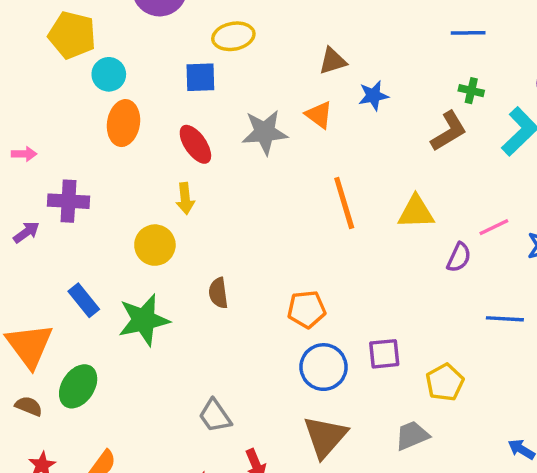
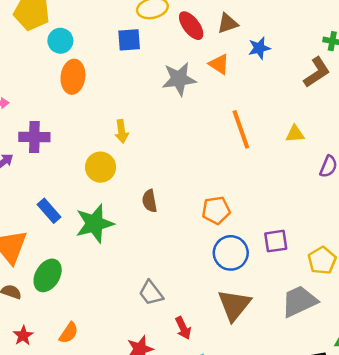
red ellipse: (195, 144) -> (191, 26), moved
yellow triangle: (416, 212) -> (295, 134), size x0.7
gray trapezoid: (412, 435) -> (299, 301), size x1.4

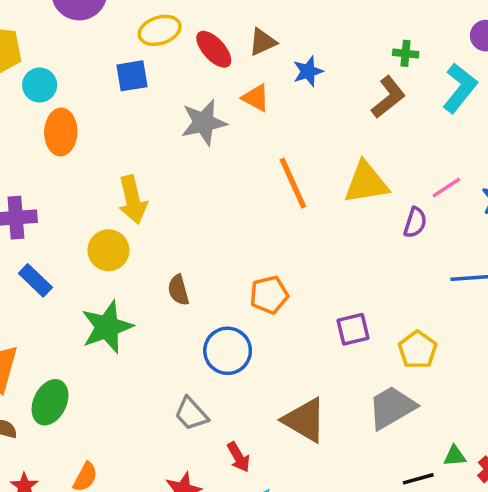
yellow arrow: (122, 131) -> (133, 200), size x1.5
yellow triangle: (295, 134) -> (366, 183), size x1.8
blue rectangle: (49, 211) -> (35, 280), moved
blue circle: (231, 253) -> (228, 351), moved
brown triangle: (234, 305) -> (305, 420), turned -33

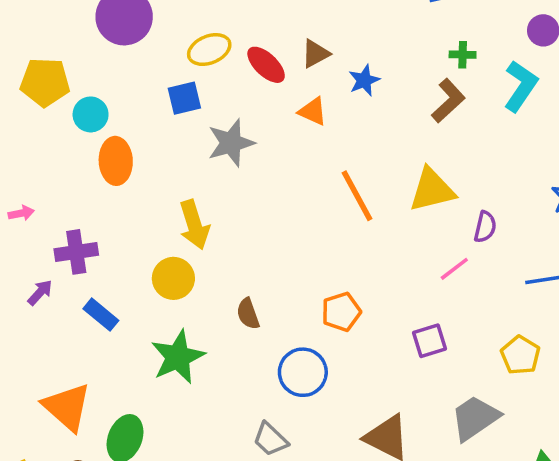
gray star: (204, 123) -> (231, 143), moved
pink line: (446, 187) -> (454, 269), moved
yellow pentagon: (418, 350) -> (520, 355), moved

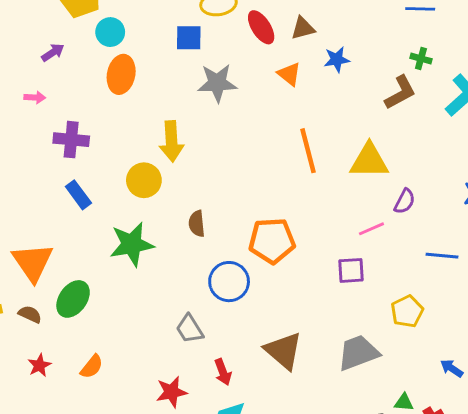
purple arrow: (40, 292) -> (53, 52), moved
orange pentagon: (341, 312) -> (272, 241), size x1.4
purple square: (429, 341) -> (351, 270), moved

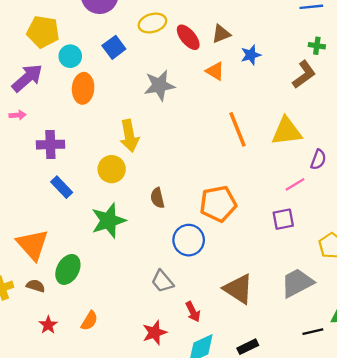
blue square: (189, 38) -> (114, 47), moved, turned -30
purple arrow: (53, 52) -> (27, 78), size x1.8

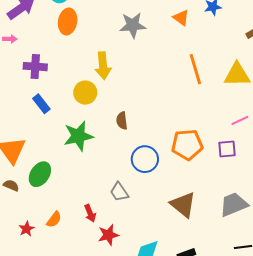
orange pentagon: (218, 204) -> (187, 145), moved
red arrow: (193, 312) -> (90, 213), moved
red star: (48, 325) -> (26, 229), moved

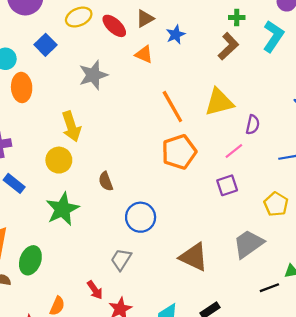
orange pentagon: (187, 145) -> (179, 152), moved
gray trapezoid: (119, 192) -> (121, 259), turned 80

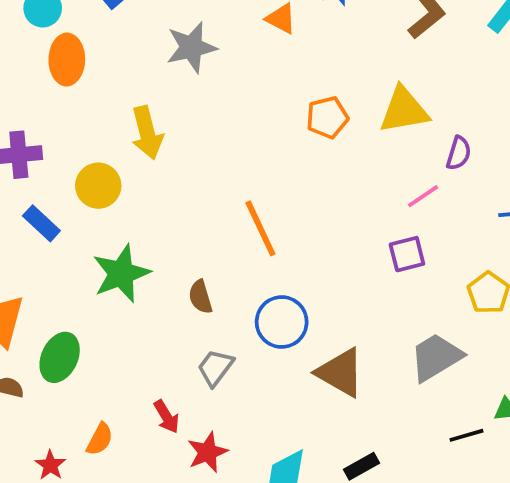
orange line: (172, 107) -> (260, 228), moved
orange pentagon: (179, 152) -> (327, 117), moved, size x0.7
yellow circle: (59, 160) -> (98, 186), moved
brown semicircle: (106, 181) -> (200, 297), moved
blue circle: (141, 217) -> (282, 322), moved

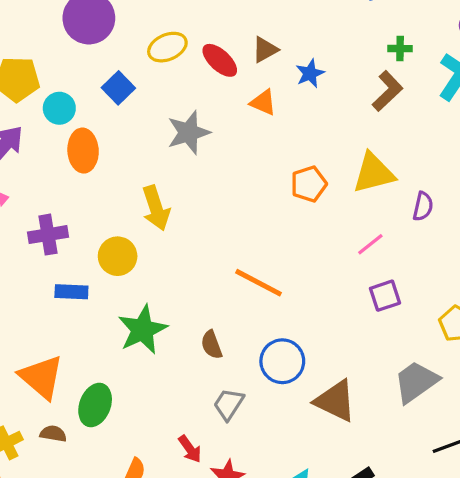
pink line: (423, 196) -> (370, 244), moved
blue rectangle: (41, 223) -> (71, 292), turned -36
orange line: (260, 228) -> (259, 283), turned -33

